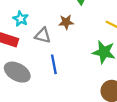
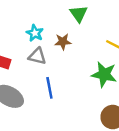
cyan star: (21, 19) -> (35, 33), moved

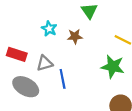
gray triangle: (37, 56) -> (45, 63), moved, turned -30

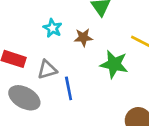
green star: (113, 67) -> (114, 64), moved

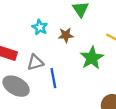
green star: (114, 64) -> (92, 58), turned 30

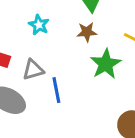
brown star: (66, 35) -> (87, 32), moved

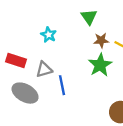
brown star: (87, 32) -> (101, 40), moved

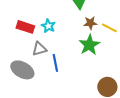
cyan star: (49, 35) -> (48, 26), moved
red rectangle: (16, 61) -> (25, 27), moved

